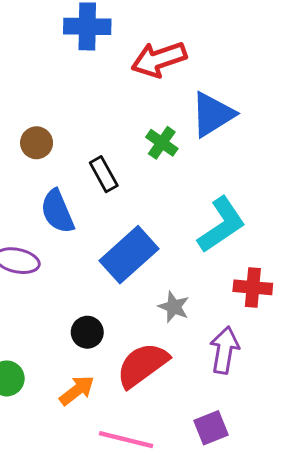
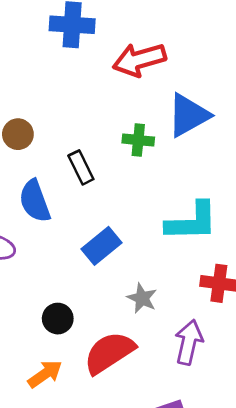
green cross: (162, 143) -> (138, 140), turned -32
cyan L-shape: (222, 225) -> (192, 222), turned 30
blue rectangle: (129, 255) -> (101, 246), size x0.7

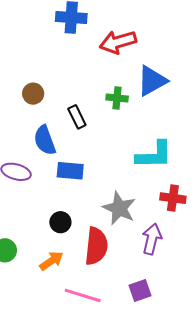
blue rectangle: (101, 246) -> (70, 171), moved, turned 44
gray star: (142, 298) -> (119, 208), size x1.6
red semicircle: (109, 353) -> (96, 246), turned 129

